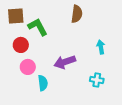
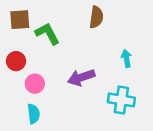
red circle: (21, 45) -> (16, 61), moved
cyan cross: (97, 80) -> (121, 100), size x1.5
cyan semicircle: (43, 83) -> (34, 114), moved

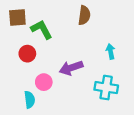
red circle: (16, 61) -> (27, 54), moved
pink circle: (35, 84) -> (44, 82), moved

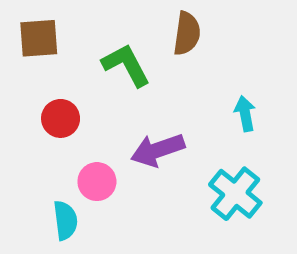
green L-shape: (42, 30) -> (126, 65), moved
cyan cross: (106, 88) -> (235, 194), turned 30

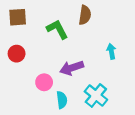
red circle: (61, 118) -> (17, 54), moved
cyan cross: (235, 194) -> (96, 95), moved
cyan semicircle: (65, 220) -> (62, 100), moved

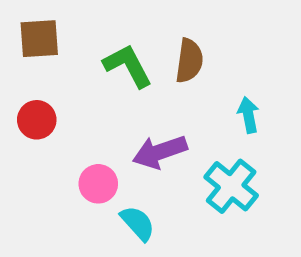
brown semicircle: (85, 15) -> (189, 61), moved
cyan cross: (96, 95) -> (231, 186), moved
cyan semicircle: (62, 100) -> (138, 223), turned -35

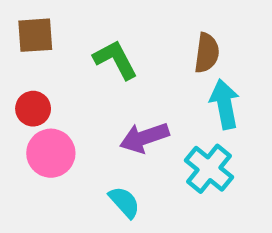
brown semicircle: (189, 61) -> (207, 53), moved
cyan arrow: (248, 115) -> (225, 104), size x1.5
pink circle: (98, 184) -> (51, 153), moved, size x1.4

